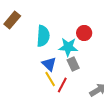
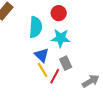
red circle: (84, 33) -> (59, 13), moved
gray rectangle: (73, 64) -> (66, 63), moved

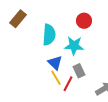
red circle: (59, 13) -> (84, 21), moved

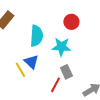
blue triangle: (55, 63) -> (31, 62), moved
yellow line: (56, 78) -> (20, 70), moved

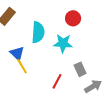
blue triangle: (31, 62) -> (17, 53), moved
gray rectangle: (66, 72) -> (80, 69), moved

